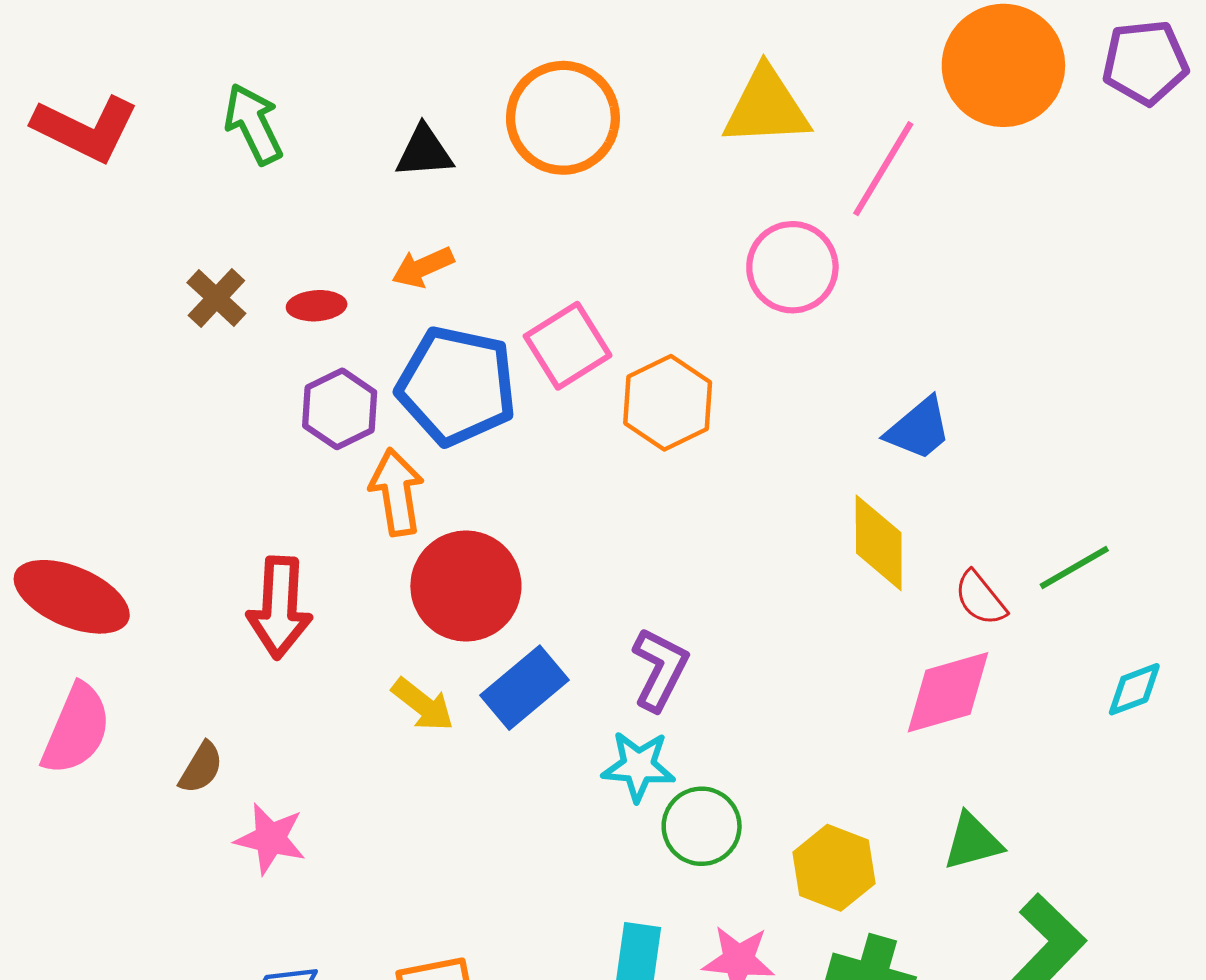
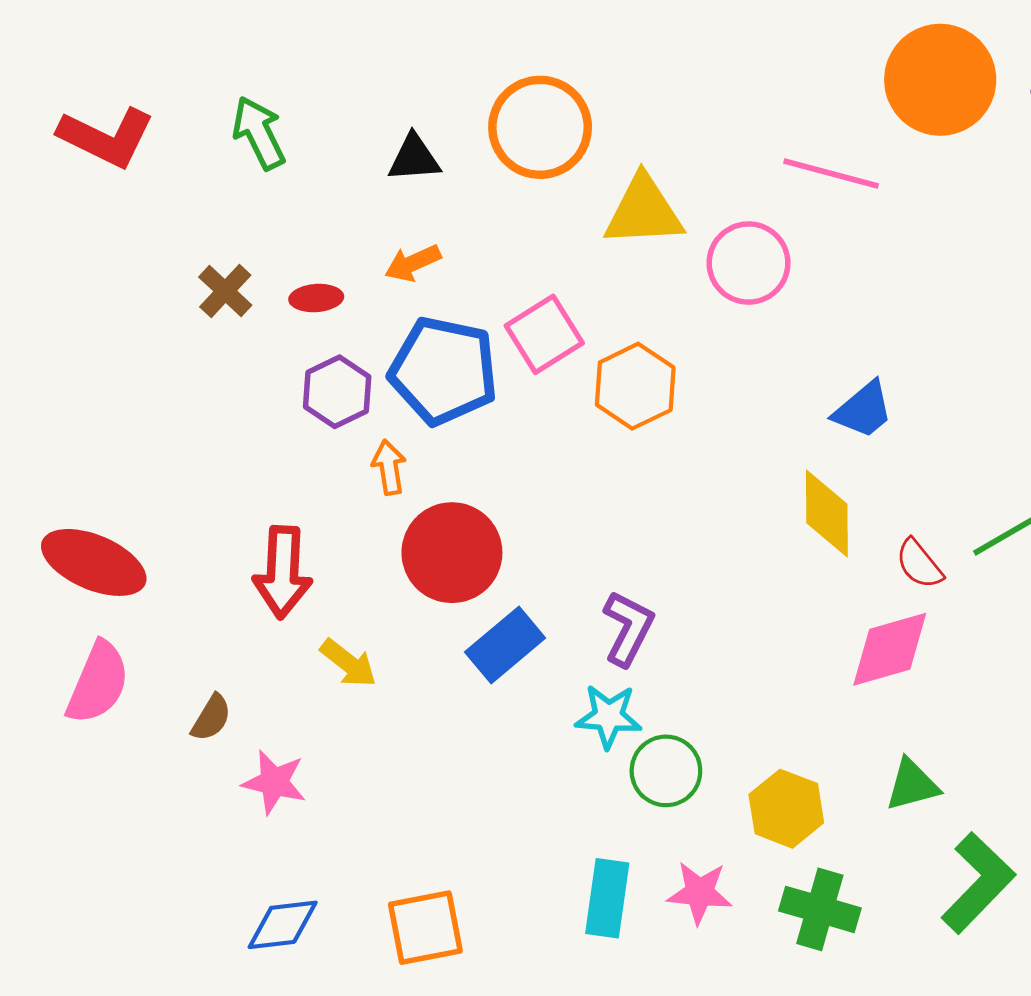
yellow triangle: (766, 107) -> (644, 211), moved
pink line: (883, 169) -> (831, 173), turned 74
orange arrow: (397, 492) -> (389, 467), size x0.7
yellow arrow: (423, 705) -> (348, 663), moved

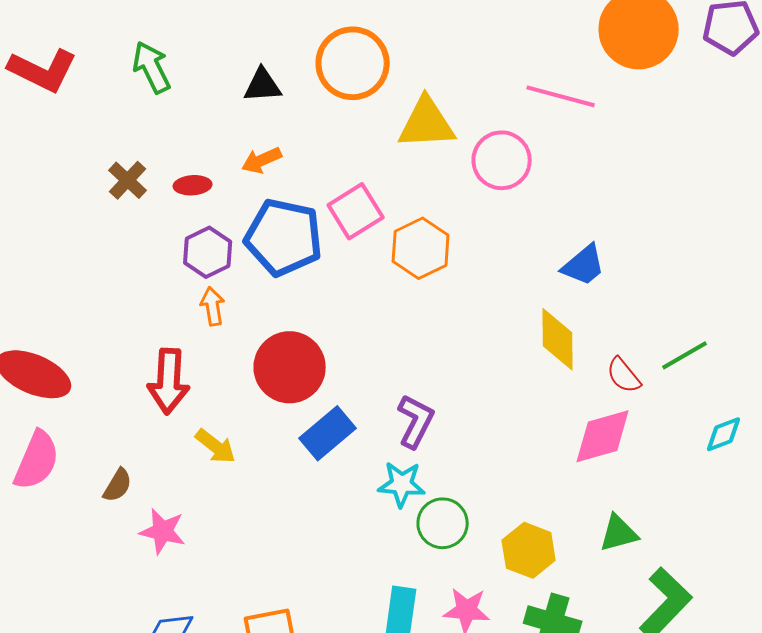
orange arrow: (389, 467) -> (213, 306), moved

